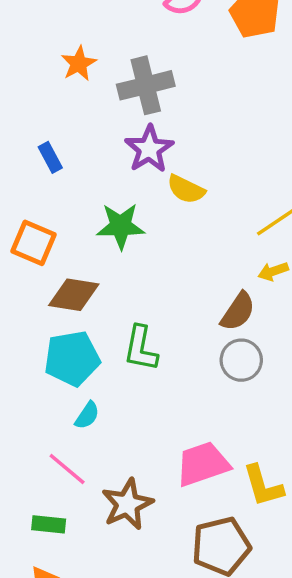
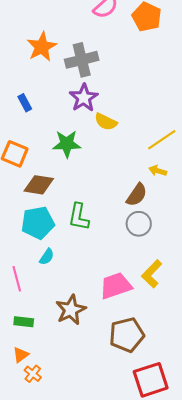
orange star: (79, 64) -> (42, 47), size x1.4
yellow arrow: (273, 271) -> (158, 171), turned 36
pink line: (67, 469) -> (17, 279), moved, turned 35
yellow L-shape: (263, 486) -> (152, 274), moved, turned 60

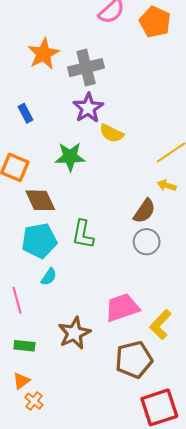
brown diamond: (39, 185) -> (40, 200), turned 56
yellow L-shape: (152, 274) -> (160, 325), moved

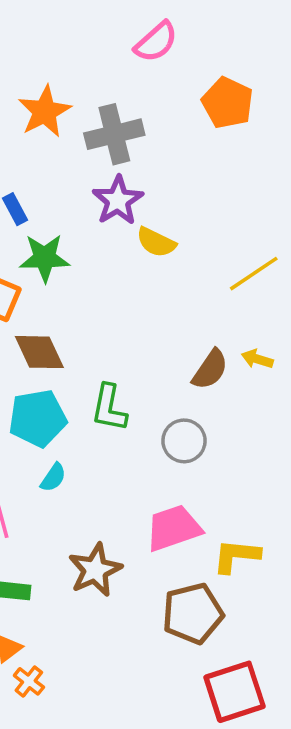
orange pentagon: (155, 22) -> (228, 103), moved
green star: (70, 157) -> (45, 258), moved
yellow arrow: (167, 185) -> (257, 359), moved
gray circle: (147, 242) -> (184, 441), moved
yellow L-shape: (160, 325) -> (236, 556), turned 52

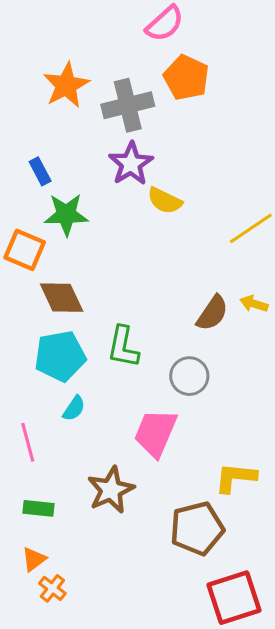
orange pentagon: (228, 103) -> (186, 78), moved
pink trapezoid: (174, 528) -> (155, 433), moved, turned -48

